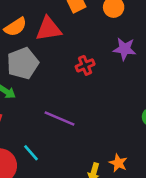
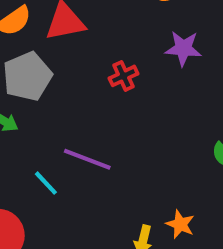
cyan line: (31, 153) -> (46, 183), moved

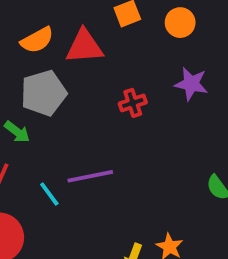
purple line: (87, 159) -> (90, 176), turned -39

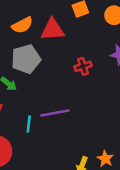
cyan line: (49, 194) -> (29, 124), turned 42

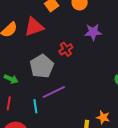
gray pentagon: (26, 59) -> (42, 66), moved

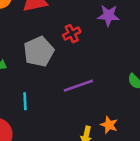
purple line: (54, 92) -> (78, 86), moved

